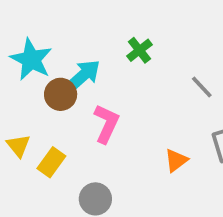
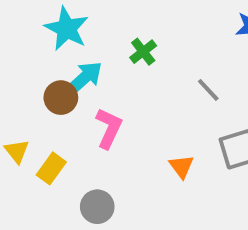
cyan star: (31, 59) -> (67, 29), moved
orange triangle: (176, 160) -> (181, 166), turned -30

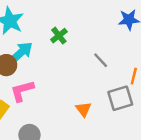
pink L-shape: (109, 128) -> (22, 91), moved, turned -130

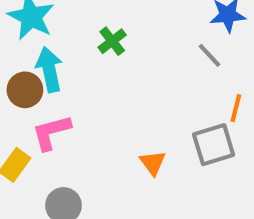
cyan arrow: (21, 53) -> (49, 70), turned -60
gray line: (101, 60) -> (209, 55), moved

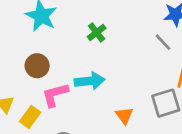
cyan arrow: (49, 70) -> (90, 81), moved, turned 96

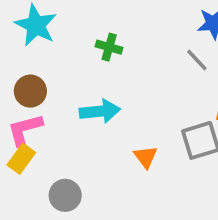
green cross: (97, 32) -> (109, 47), turned -36
pink L-shape: (55, 95) -> (25, 129), moved

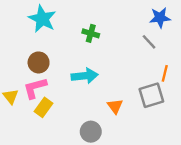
yellow rectangle: (21, 159) -> (43, 107), moved
gray circle: (65, 195) -> (91, 132), moved

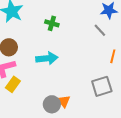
gray square: (151, 95) -> (102, 86), moved
orange triangle: (115, 106) -> (64, 101), moved

